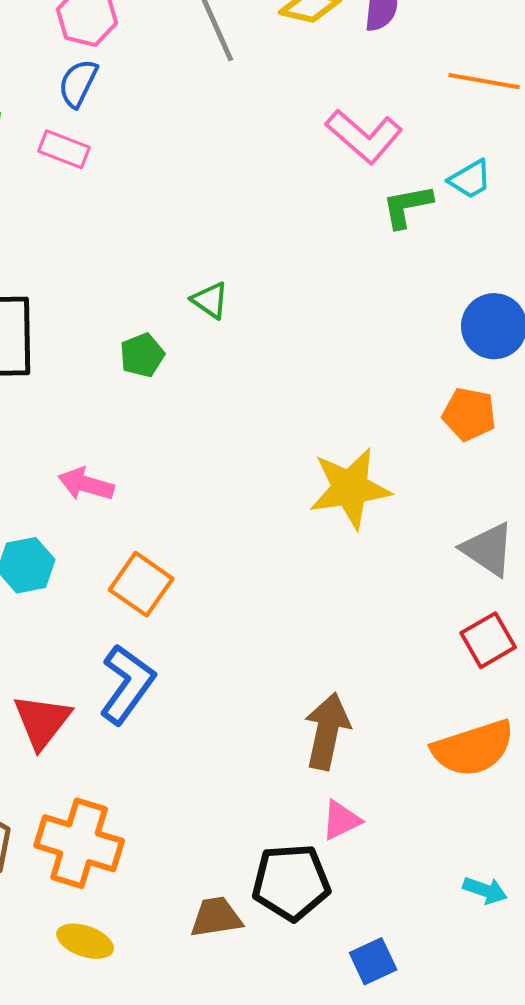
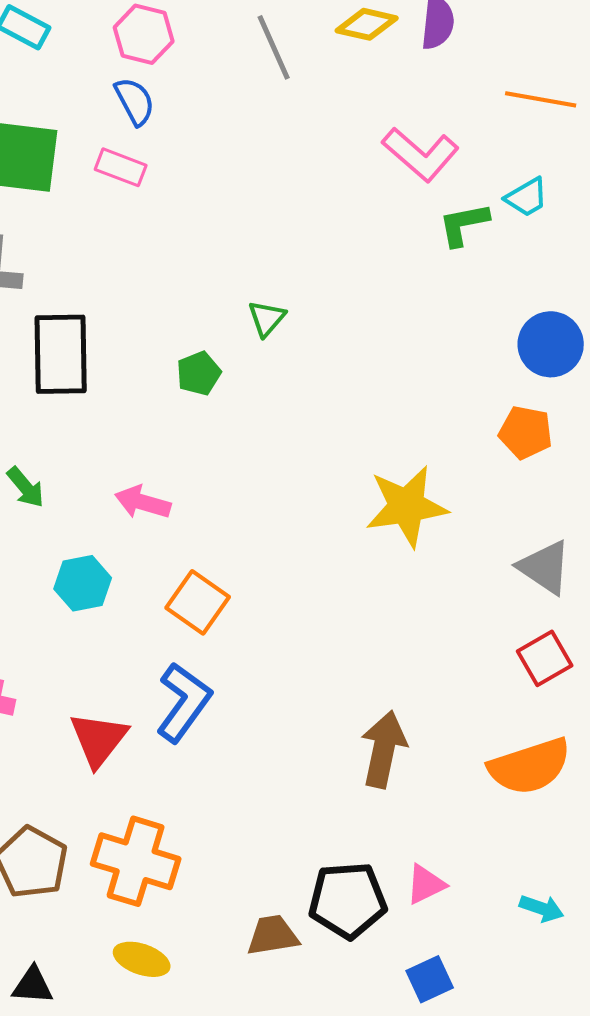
blue semicircle: (78, 83) -> (135, 101), turned 126
green triangle: (210, 300) -> (267, 318), turned 36
pink triangle: (341, 820) -> (426, 884), moved

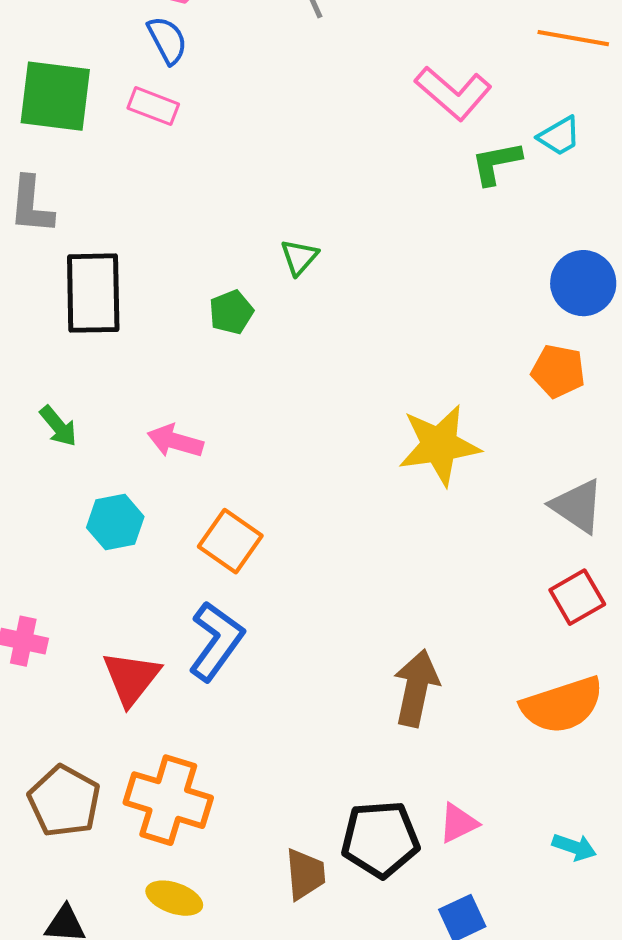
brown trapezoid: (273, 935) -> (305, 874), turned 94

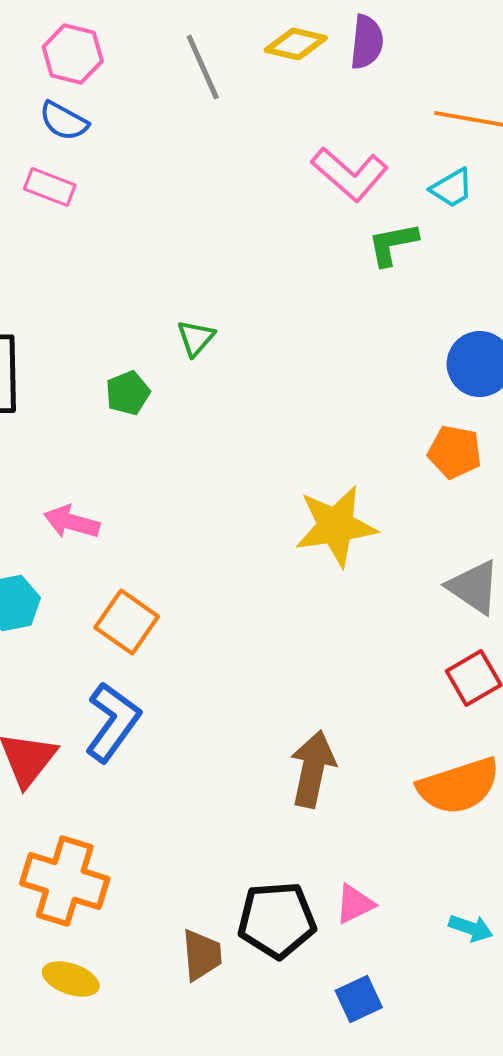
blue semicircle: (167, 40) -> (64, 121), turned 147
cyan trapezoid: (559, 136) -> (452, 188), moved

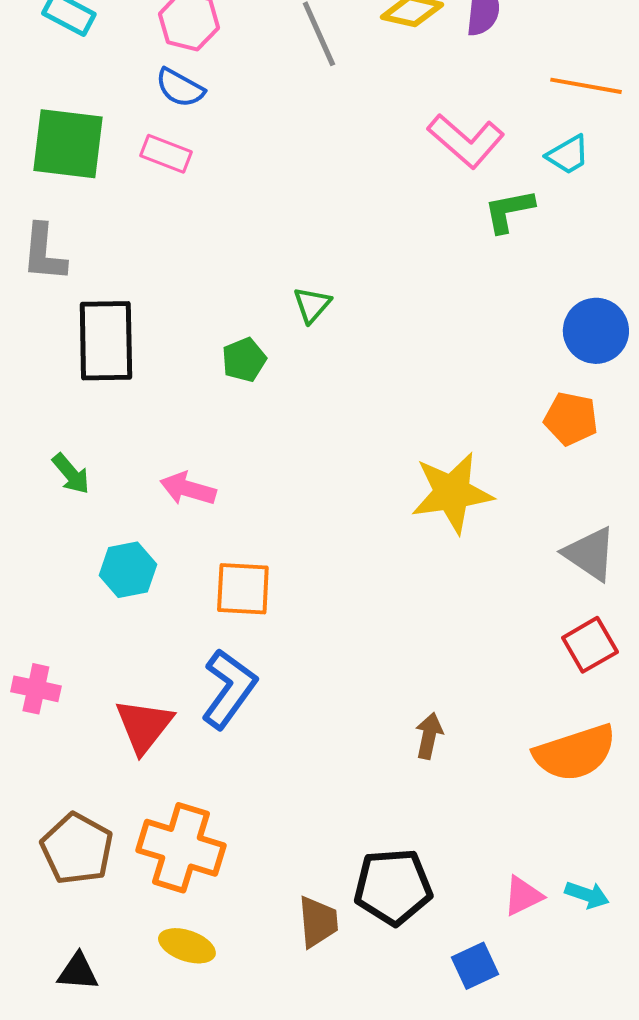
orange square: (127, 622) -> (243, 589), turned -32
brown arrow: (313, 769) -> (429, 736), size x0.6
pink triangle: (355, 904) -> (523, 896), moved

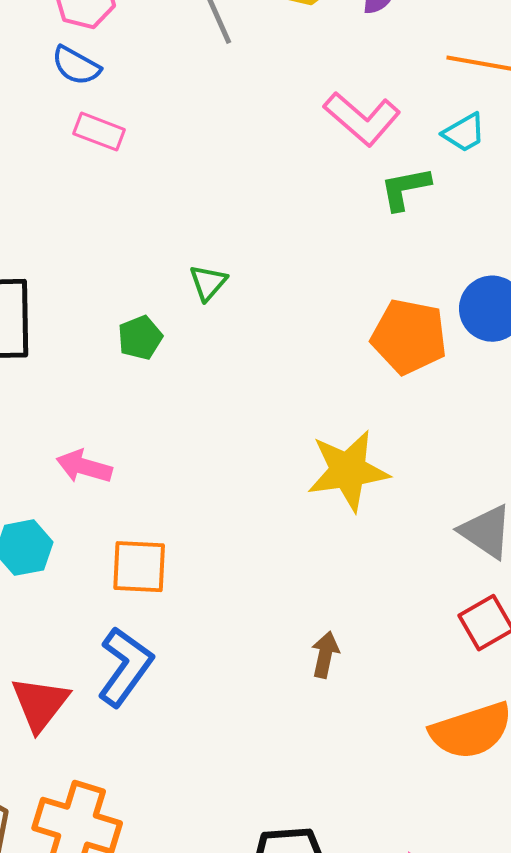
pink rectangle: (166, 154) -> (99, 132), moved
orange pentagon: (571, 419) -> (409, 337), moved, size x1.4
brown arrow: (429, 736) -> (325, 655), moved

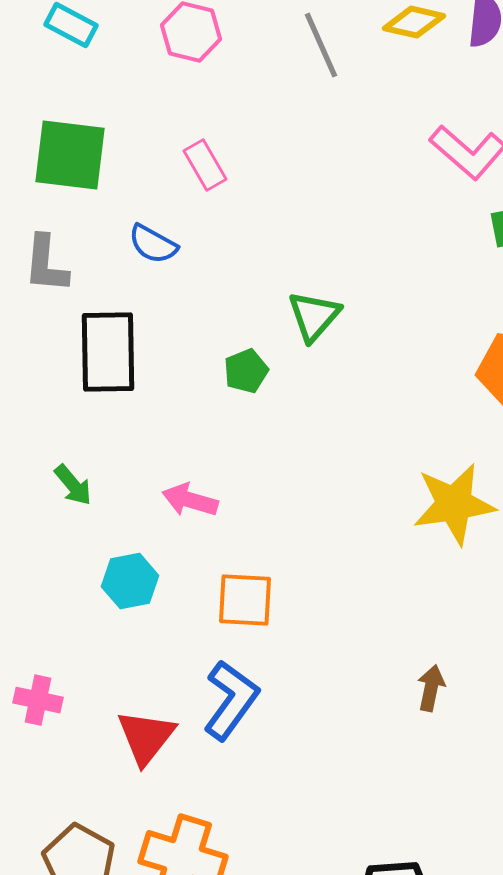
blue semicircle: (76, 66) -> (153, 244), moved
pink rectangle: (99, 132) -> (205, 165), turned 39
green triangle: (208, 283) -> (314, 316), size x1.4

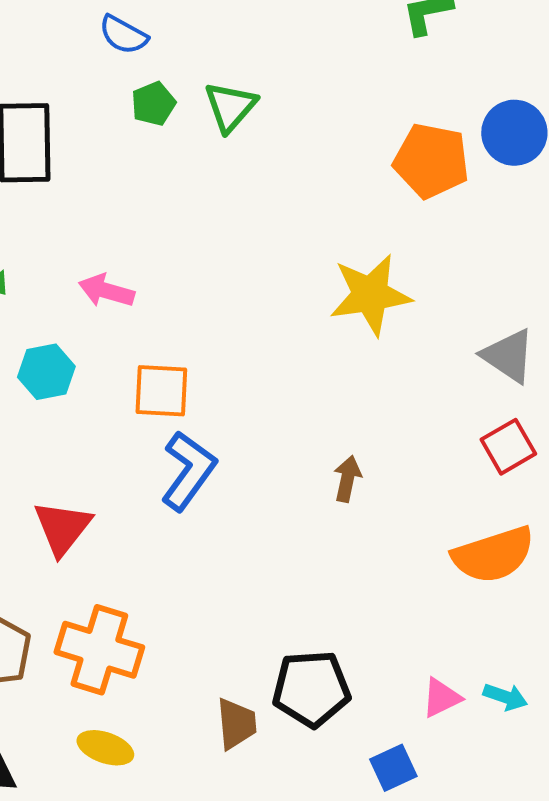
blue semicircle: (153, 244) -> (123, 35), moved
green pentagon: (246, 371) -> (153, 104), moved
blue L-shape: (231, 700) -> (188, 471), moved

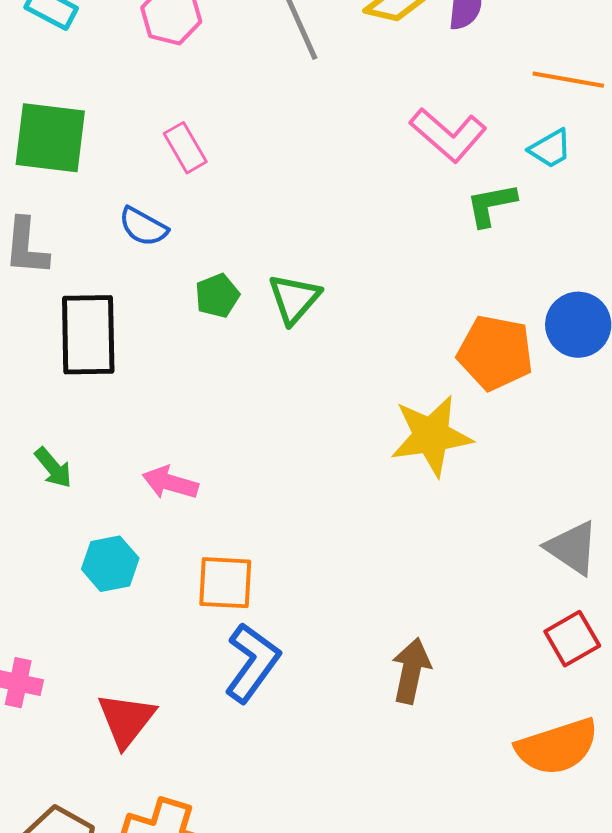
blue semicircle: (123, 35) -> (143, 227), moved
yellow star: (370, 295) -> (431, 436), moved
brown arrow: (347, 479) -> (411, 671), size x1.4

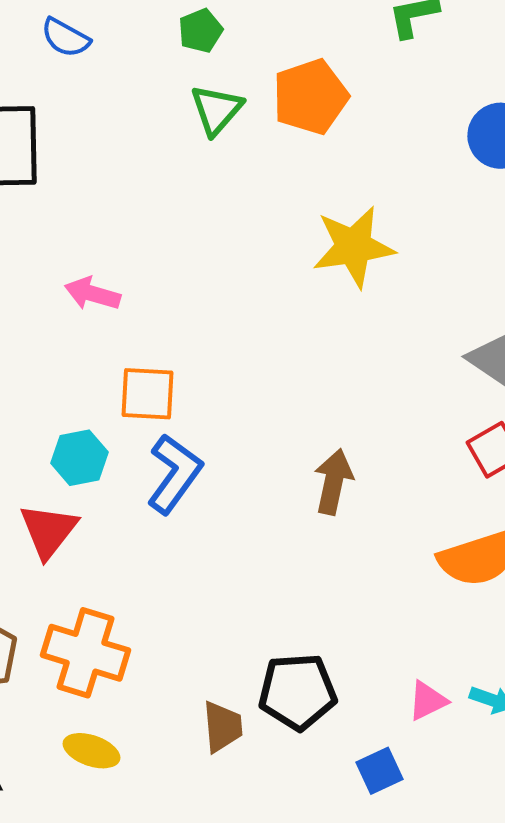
green pentagon: (217, 296) -> (200, 31), moved
orange pentagon: (495, 353) -> (310, 97), moved, turned -30
cyan hexagon: (110, 564) -> (79, 458), moved

